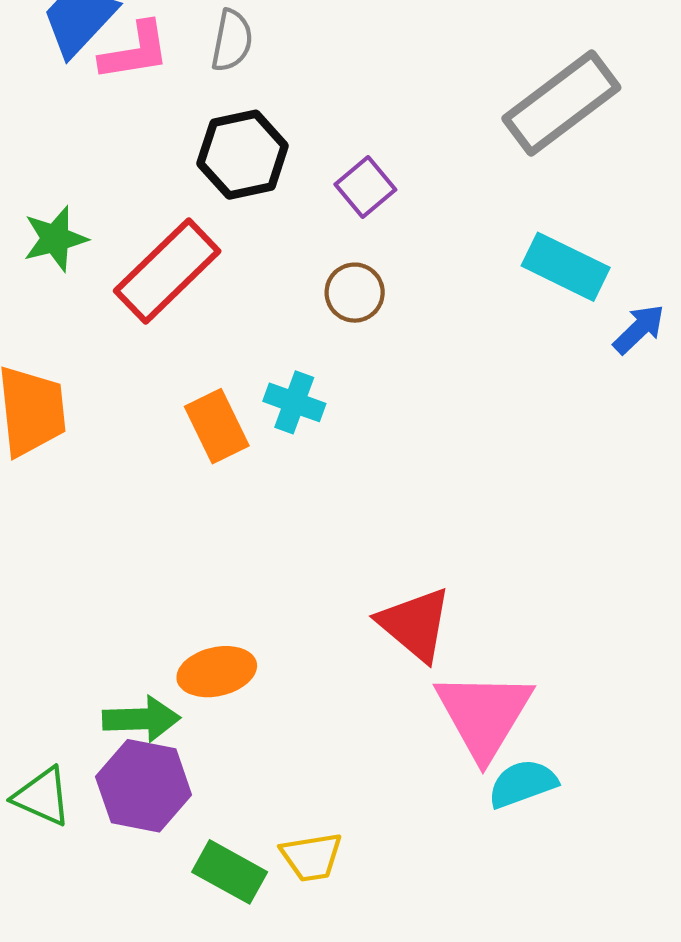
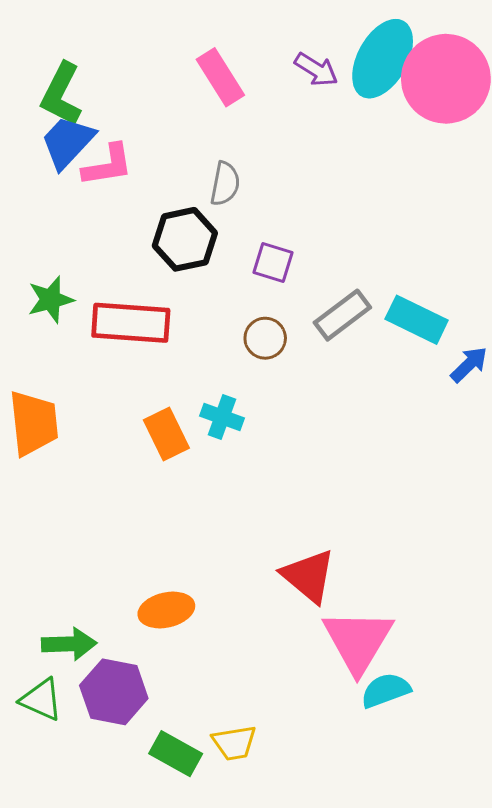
gray semicircle: (232, 41) -> (225, 184), moved
gray rectangle: (561, 103) -> (342, 315), moved, size x0.7
purple square: (365, 187) -> (273, 263), turned -33
red rectangle: (167, 271) -> (131, 323), turned 48
green arrow: (141, 719) -> (69, 644), moved

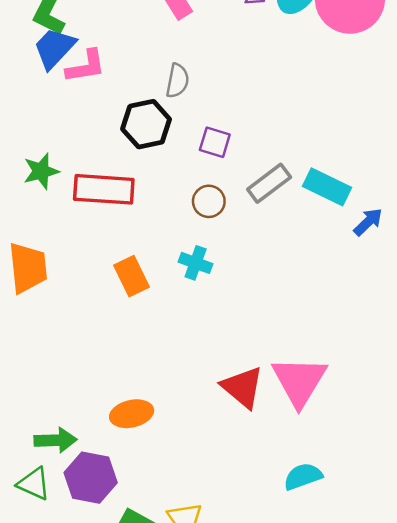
cyan cross: (222, 417) -> (196, 263), moved
pink triangle: (358, 641) -> (299, 381), moved

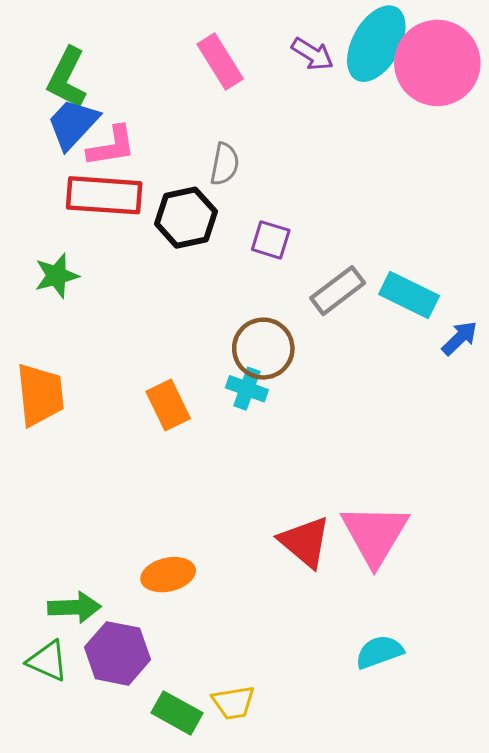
red rectangle: (104, 189) -> (104, 195), moved
brown circle: (209, 201) -> (263, 349), moved, size x1.5

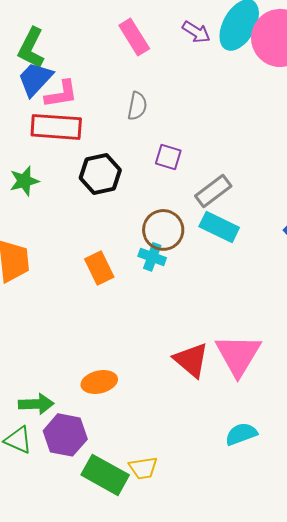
black hexagon: (186, 218) -> (100, 174), moved
cyan rectangle: (409, 295) -> (219, 227), moved
green rectangle: (177, 713) -> (105, 475), size x1.4

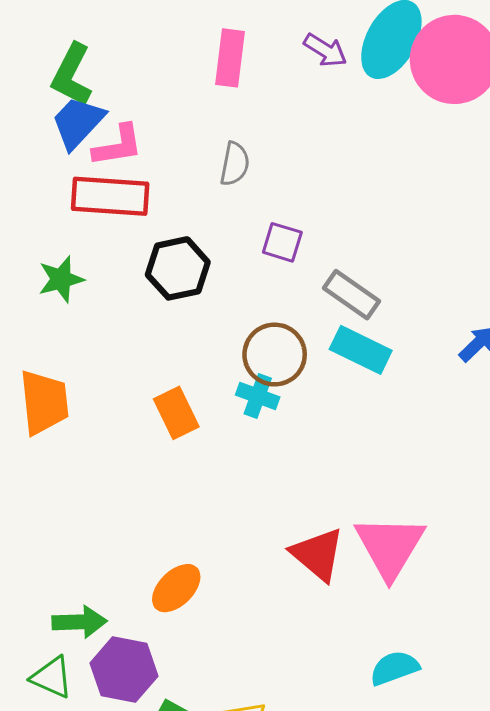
pink rectangle: (134, 37) -> (230, 58), turned 39
gray rectangle: (213, 191) -> (351, 295), turned 72
orange ellipse: (99, 382) -> (176, 588), turned -32

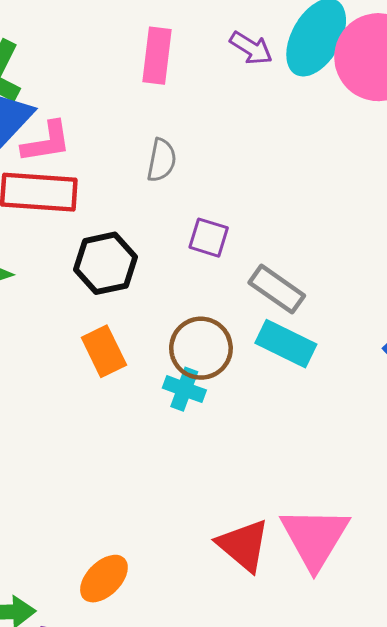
orange rectangle: (176, 413) -> (104, 351), moved

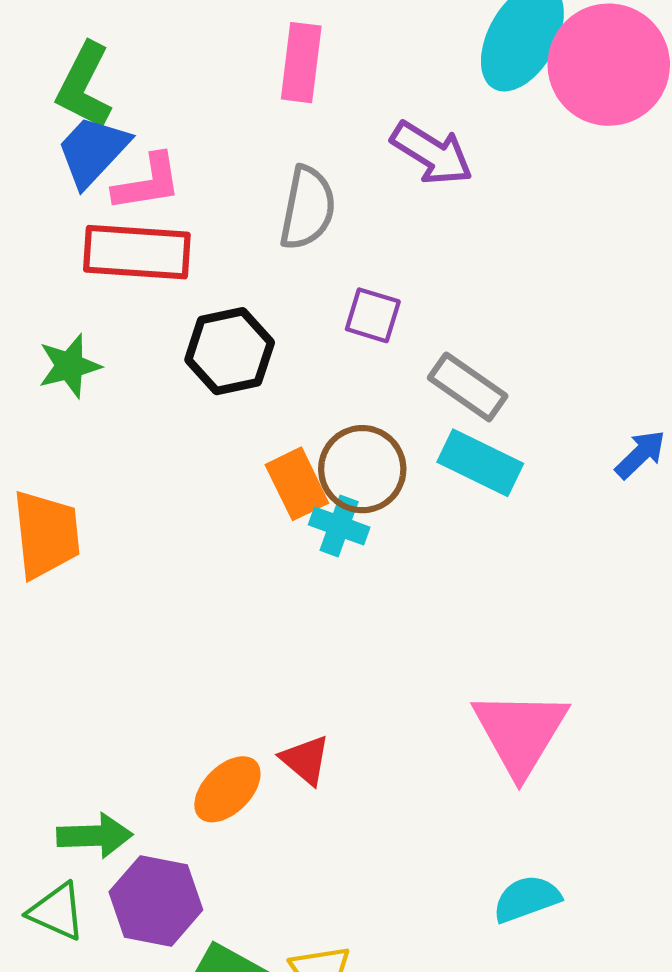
purple arrow: (251, 48) -> (432, 153), moved, size x1.4
gray semicircle: (162, 160) -> (307, 208), size x1.4
orange rectangle: (104, 351) -> (297, 484), moved
red triangle: (243, 545) -> (305, 760), moved, size x0.7

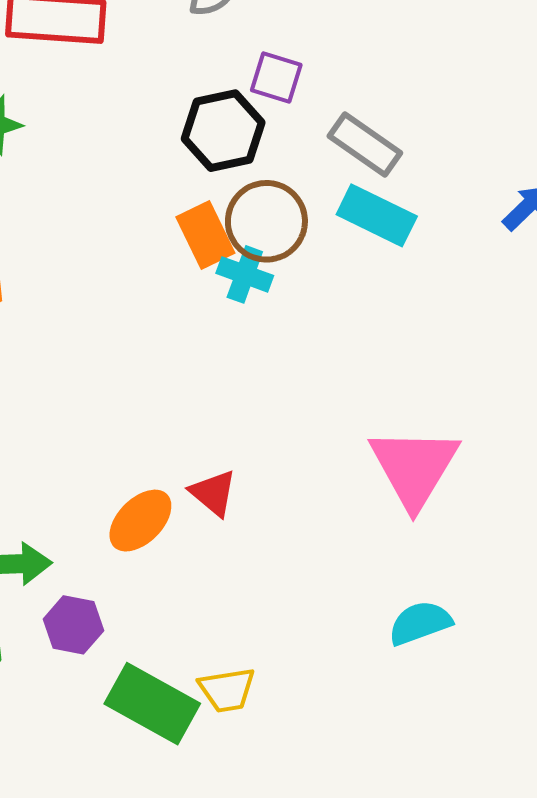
black hexagon: (230, 351) -> (223, 131), moved
purple hexagon: (156, 901) -> (73, 625), size x0.7

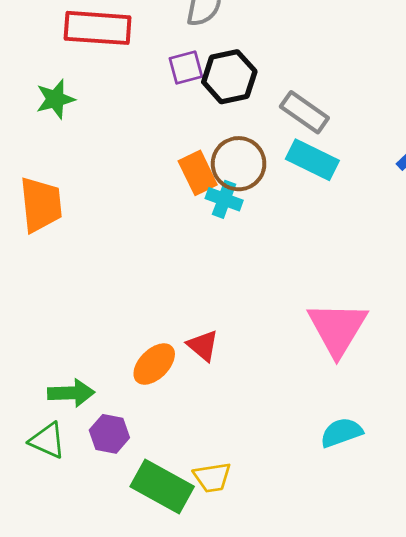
purple square: (276, 78) -> (186, 67), moved, turned -32
black hexagon: (223, 131) -> (229, 77), moved

